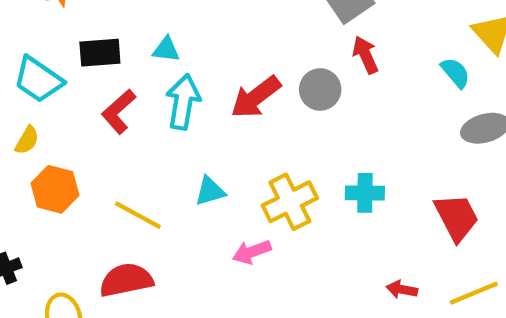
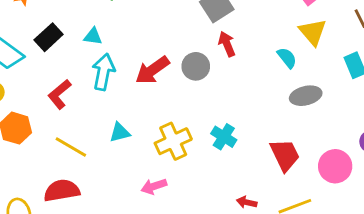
black rectangle: (100, 53) -> (49, 37), turned -40
red L-shape: (119, 111) -> (59, 94), moved
cyan cross: (365, 193) -> (224, 137), turned 30
pink arrow: (252, 252) -> (154, 186), moved

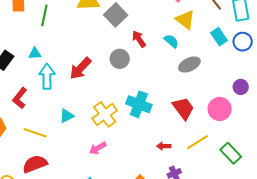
red arrow: (227, 44) -> (139, 39), moved
gray circle: (196, 66) -> (120, 59), moved
cyan cross: (224, 137) -> (139, 104), size x1.4

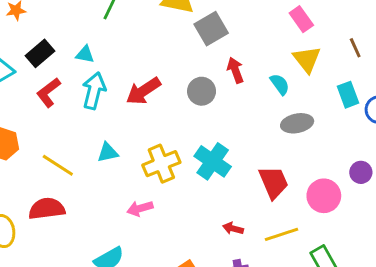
red L-shape: (20, 98) -> (49, 93), moved

